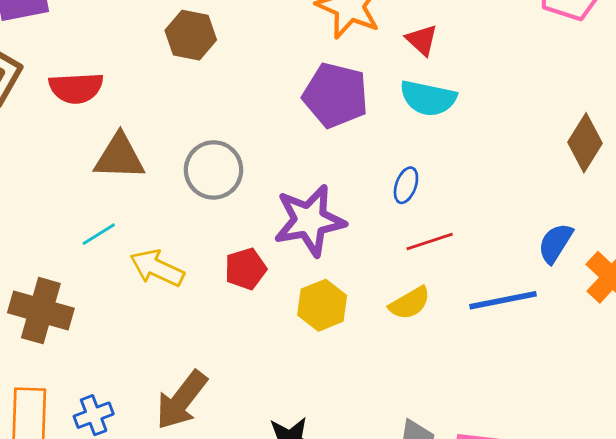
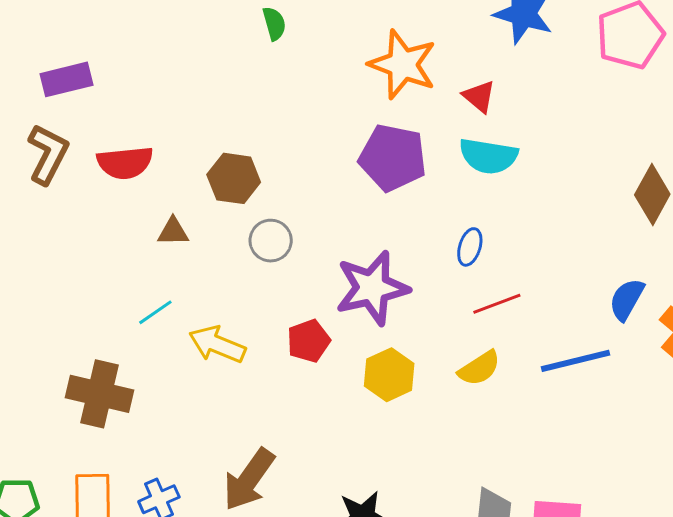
brown hexagon: (191, 35) -> (234, 178), moved
brown triangle: (119, 157) -> (173, 232), size x0.6
gray circle: (213, 170) -> (271, 241), size x0.7

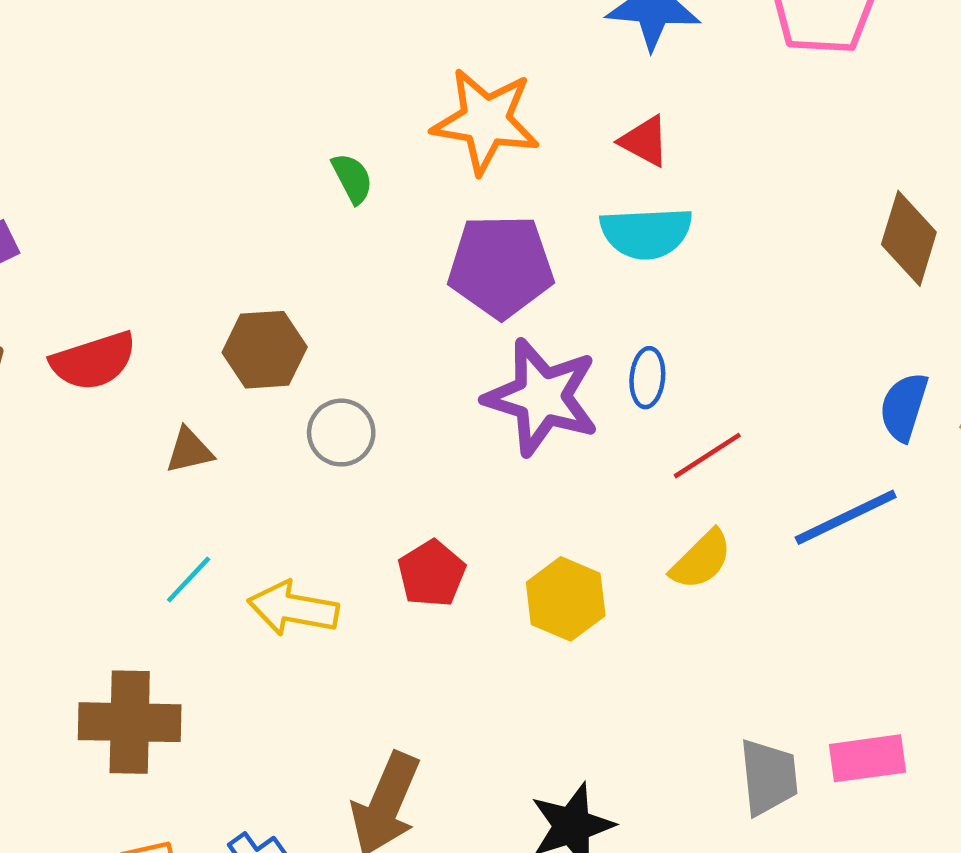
green semicircle: (274, 23) -> (352, 178), moved
red triangle: (479, 96) -> (644, 141), moved
purple star: (372, 288) -> (542, 397), moved, turned -30

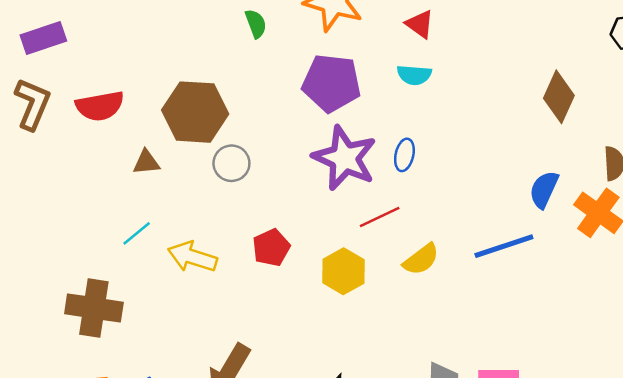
cyan semicircle: (646, 233) -> (414, 75), size x0.7
brown hexagon: (265, 350) -> (195, 112), size x1.4
red line: (707, 456) -> (380, 217), moved

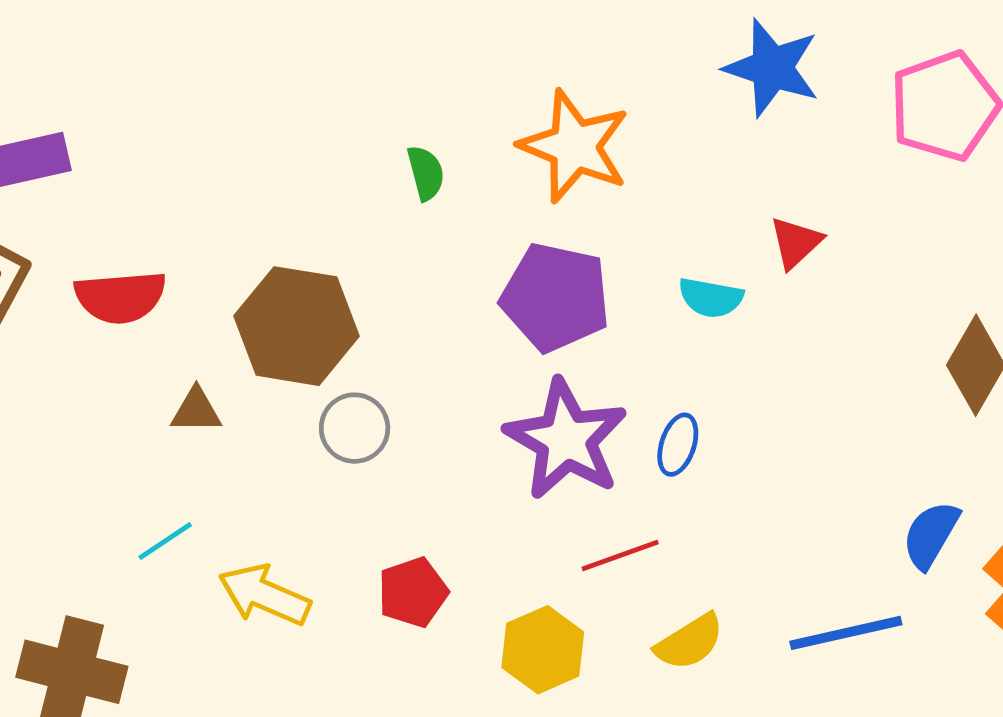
red triangle: (420, 24) -> (796, 243), moved, turned 36

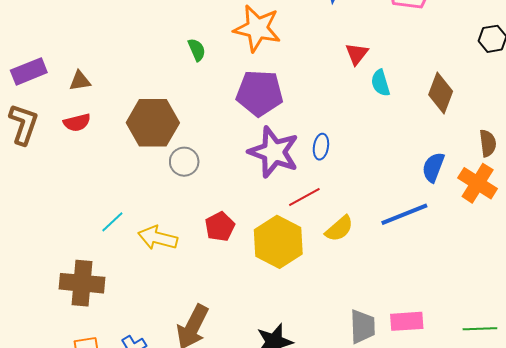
red semicircle: (120, 297) -> (77, 123), size x0.7
cyan semicircle: (711, 298) -> (380, 83), moved, turned 72
brown triangle: (196, 411) -> (80, 81), moved
yellow hexagon: (543, 650) -> (278, 242), size x1.4

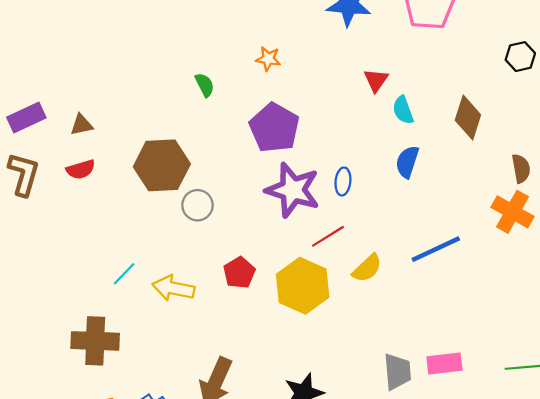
orange star: (257, 28) -> (268, 59), size x0.5
purple pentagon: (260, 93) -> (274, 128), turned 30
blue semicircle: (433, 167) -> (407, 162), moved

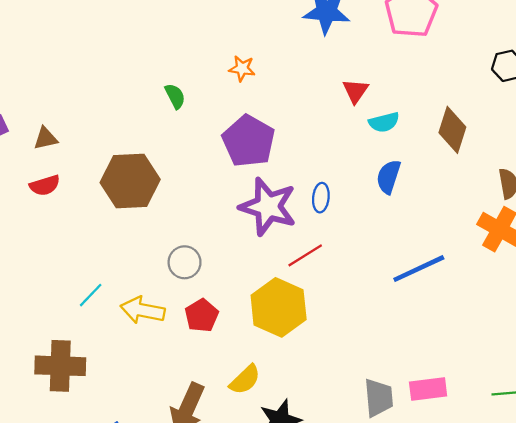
cyan semicircle: (403, 110) -> (384, 122), turned -84
gray circle: (197, 205) -> (185, 262), moved
yellow semicircle: (367, 268) -> (245, 380), moved
red pentagon: (239, 273) -> (202, 315), moved

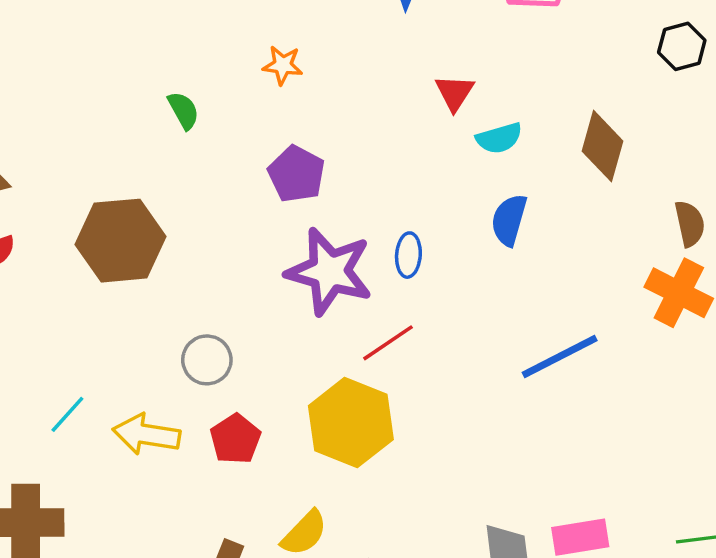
purple pentagon: (249, 141) -> (296, 174), size x0.7

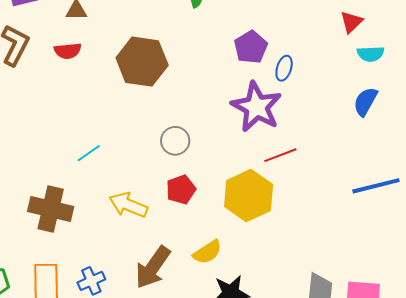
blue ellipse: (408, 255) -> (284, 68), moved
yellow arrow: (146, 434) -> (128, 205), moved

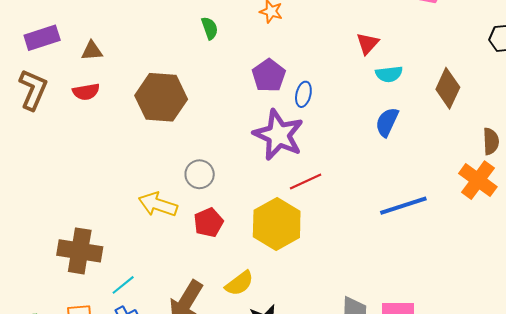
cyan line: (89, 153) -> (123, 285), moved
yellow arrow: (128, 205) -> (158, 204), moved

